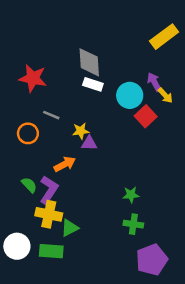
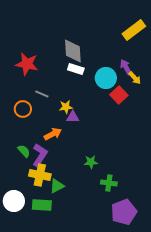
green star: (131, 195) -> (91, 162), moved

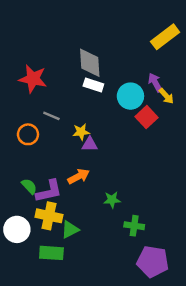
orange arrow: (53, 134) -> (79, 176), moved
purple L-shape: (40, 155) -> (49, 191), turned 45
white circle: (14, 201) -> (17, 229), moved
purple pentagon: (124, 212) -> (153, 262), turned 30

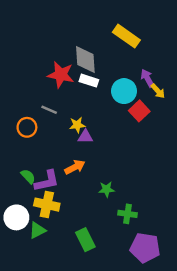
yellow rectangle: (165, 37) -> (126, 36), moved, turned 72
red star: (33, 79) -> (61, 75), moved
green triangle: (70, 229) -> (37, 230), moved
green rectangle: (51, 253) -> (85, 240), moved, turned 60

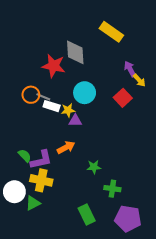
white rectangle: (89, 81) -> (52, 106), moved
cyan circle: (124, 91) -> (85, 93), moved
orange circle: (27, 127) -> (31, 95), moved
green rectangle: (85, 240) -> (87, 214), moved

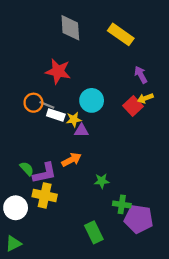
gray diamond: (75, 52) -> (70, 28), moved
yellow arrow: (139, 80) -> (145, 98), moved, turned 112
green triangle: (33, 203) -> (13, 244), moved
purple pentagon: (128, 219) -> (139, 219), moved

